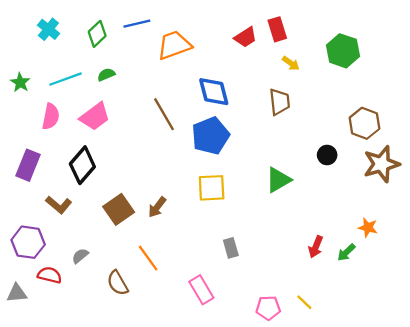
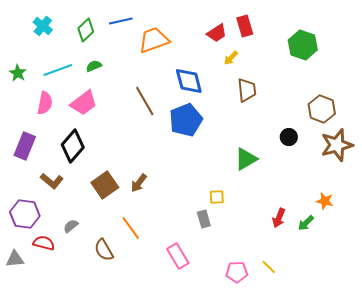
yellow arrow: (291, 63) -> (231, 58), moved, turned 98
yellow square: (212, 188) -> (217, 197), moved, size x0.6

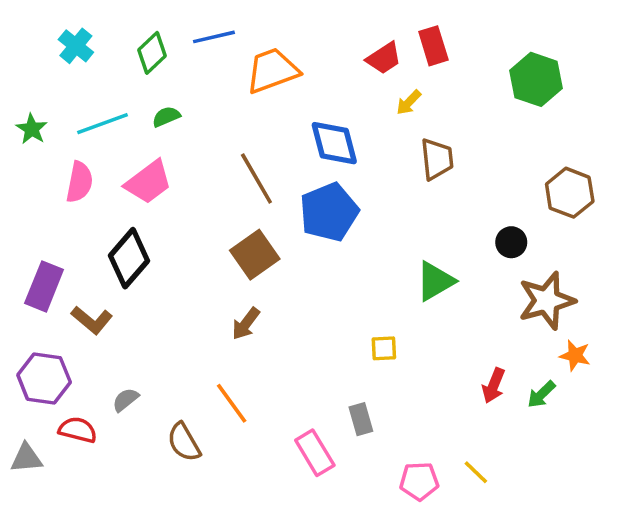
brown star: (337, 145) -> (547, 301), moved
purple rectangle: (25, 146) -> (44, 286), moved
brown square: (105, 185) -> (255, 255), moved
gray rectangle: (204, 219) -> (361, 419), moved

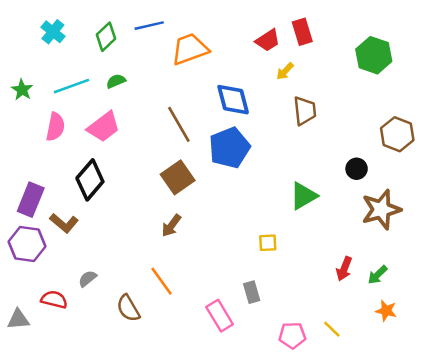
orange star: (575, 355) -> (386, 311), moved
purple hexagon: (44, 378) -> (27, 244), moved

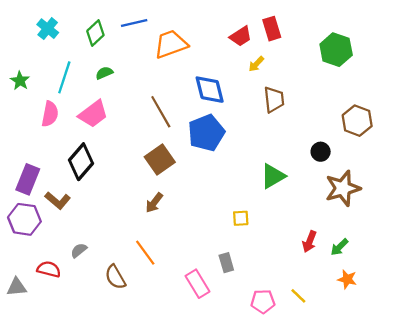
cyan line: (71, 86) -> (64, 77), turned -52

